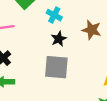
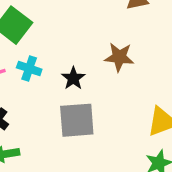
cyan cross: (54, 15) -> (29, 68), moved

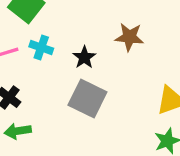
gray square: (77, 120) -> (87, 98), turned 30

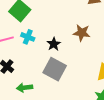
green arrow: (18, 131) -> (24, 88), moved

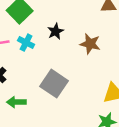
black star: (54, 44) -> (55, 31), moved

